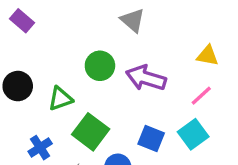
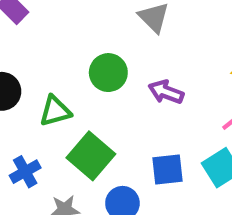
purple arrow: (146, 78) -> (166, 92), size x0.7
blue square: (151, 139) -> (167, 170), turned -32

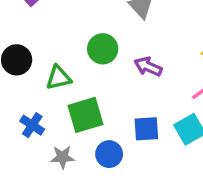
green square: (91, 156) -> (86, 115), turned 30
blue cross: (25, 172) -> (32, 125), turned -30

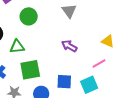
green circle: (103, 49) -> (29, 16), moved

